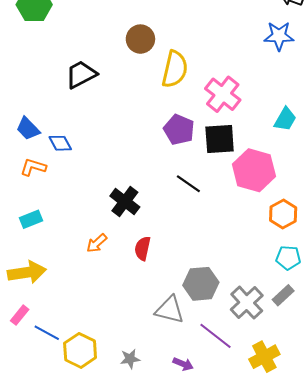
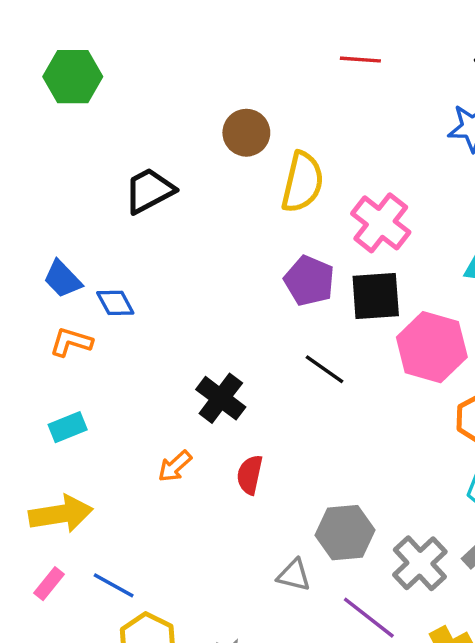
gray triangle: (170, 310) -> (294, 575), size x0.7
blue line: (47, 333) -> (114, 585), moved

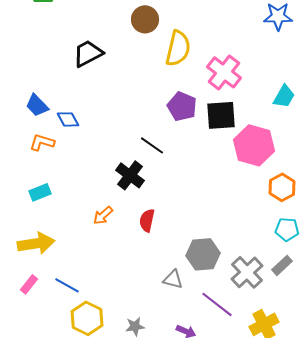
black line: (325, 369) -> (152, 145), moved

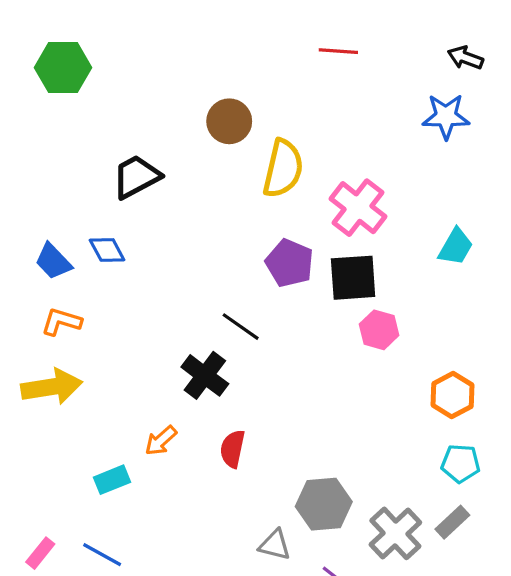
blue diamond: (68, 119) -> (107, 250), moved
pink hexagon: (254, 145) -> (379, 330), moved, size x0.6
cyan rectangle: (40, 192) -> (112, 480), moved
yellow arrow: (36, 243) -> (52, 387), moved

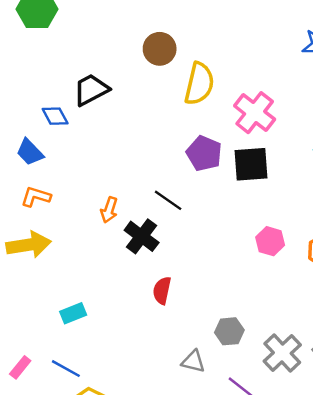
blue diamond: (107, 250) -> (55, 116), moved
pink hexagon: (379, 330) -> (270, 241), moved
orange arrow: (161, 441) -> (109, 210), moved, turned -30
gray hexagon: (324, 504) -> (229, 331), size x0.7

